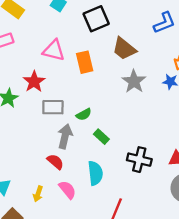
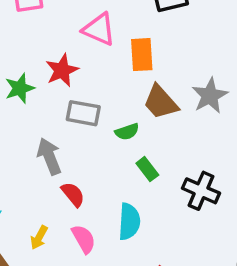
brown trapezoid: (124, 49) -> (161, 102), moved
gray arrow: (65, 136) -> (49, 156), moved, turned -45
black cross: (139, 160) -> (201, 191), moved

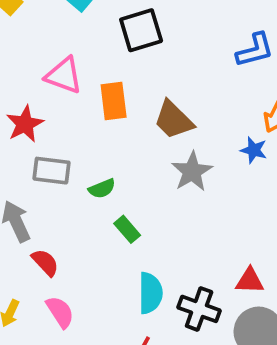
gray star: (210, 96) -> (192, 172), moved
brown trapezoid: (161, 102) -> (174, 120), moved
black cross: (201, 191) -> (199, 309), moved
cyan semicircle: (129, 222) -> (150, 293), moved

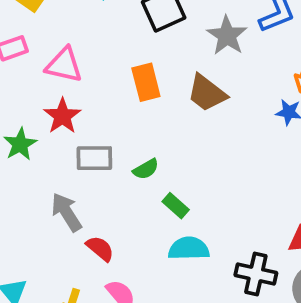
pink triangle: (64, 75) -> (64, 65), moved
gray star: (192, 172) -> (227, 36), moved
cyan semicircle: (150, 293) -> (189, 249), moved, turned -84

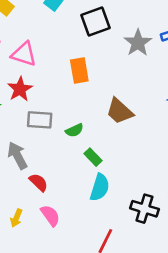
brown trapezoid: (207, 93) -> (120, 111), moved
cyan semicircle: (189, 249) -> (100, 187), turned 104

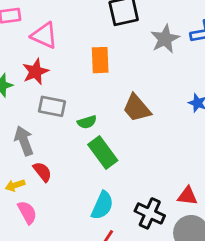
green rectangle: (93, 157) -> (103, 153), size x1.6
cyan semicircle: (100, 187) -> (102, 205), moved
pink semicircle: (50, 215) -> (27, 212), moved
yellow arrow: (16, 218) -> (15, 185), moved, turned 42

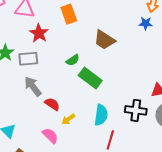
red star: (35, 72) -> (39, 33), moved
gray rectangle: (52, 106) -> (28, 59), moved
yellow arrow: (15, 185) -> (68, 119), moved

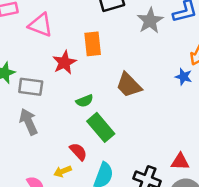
red star: (39, 33) -> (64, 62), moved
red semicircle: (52, 104) -> (78, 152), moved

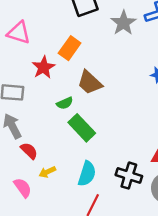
orange rectangle: (93, 44) -> (70, 48), turned 45
brown trapezoid: (129, 85) -> (90, 83), moved
red semicircle: (78, 152) -> (29, 151), moved

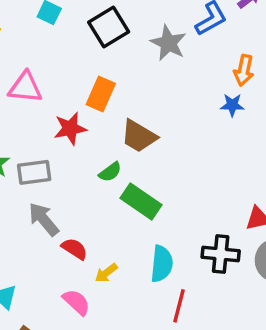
red star: (44, 67) -> (70, 128), turned 30

